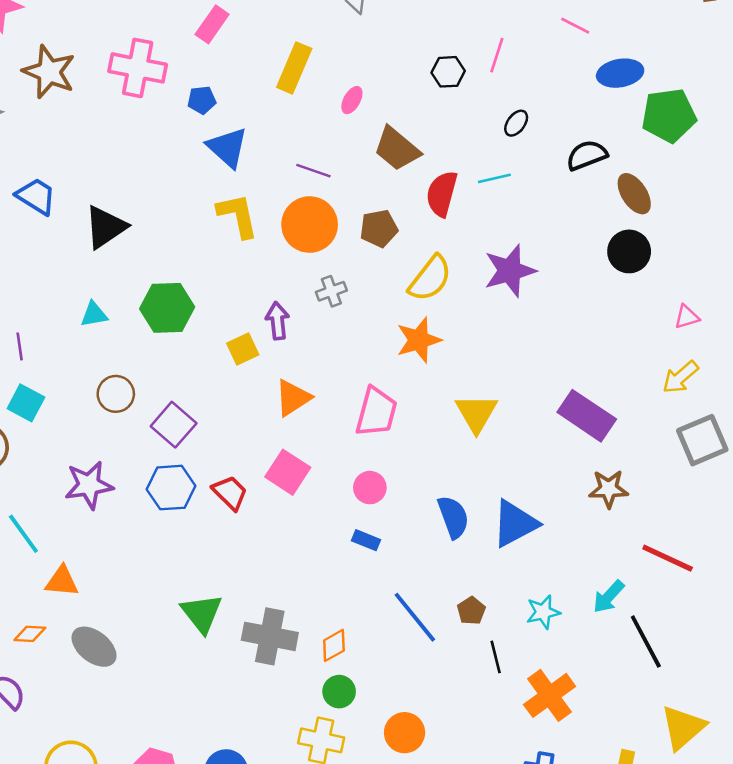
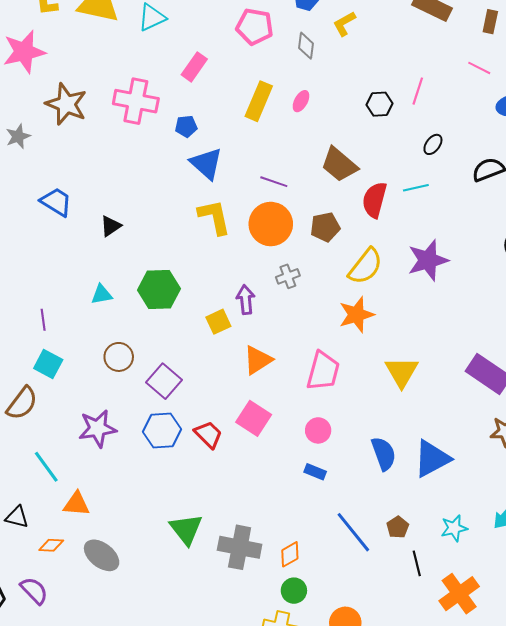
pink ellipse: (352, 100) -> (301, 101), moved
black triangle: (106, 227) -> (111, 226), size x0.6

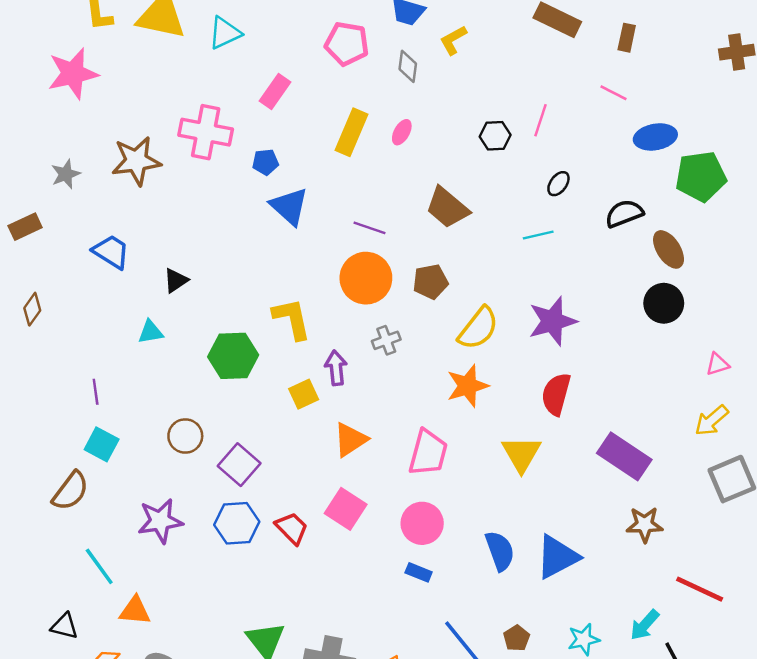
brown star: (66, 104) -> (136, 161), moved, turned -30
red semicircle: (374, 200) -> (556, 394), moved
yellow L-shape: (214, 217) -> (292, 319), moved
cyan triangle: (102, 294) -> (151, 332), moved
pink circle: (318, 430) -> (422, 523), size x1.4

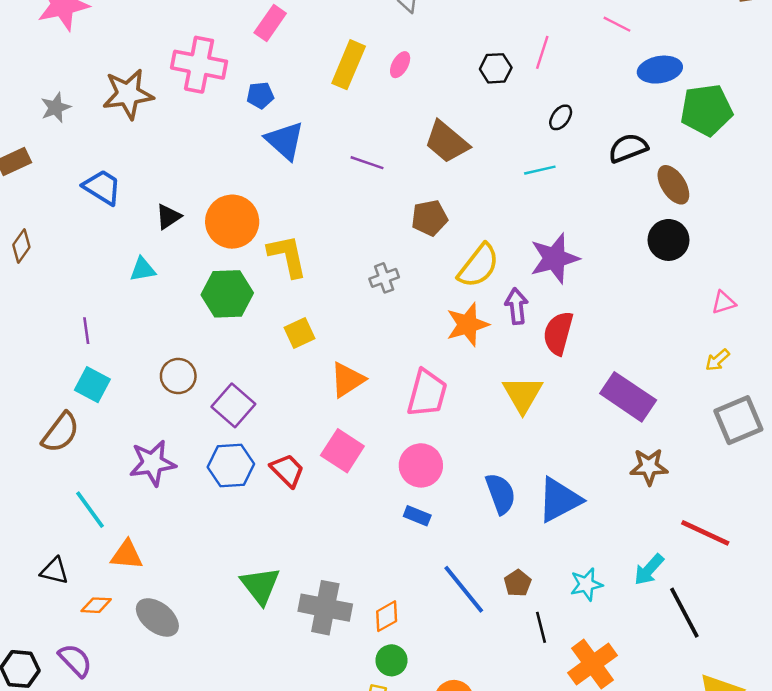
orange circle: (366, 278) -> (232, 222), moved
purple arrow: (336, 368) -> (517, 306), moved
yellow arrow: (712, 420) -> (718, 360), size x0.7

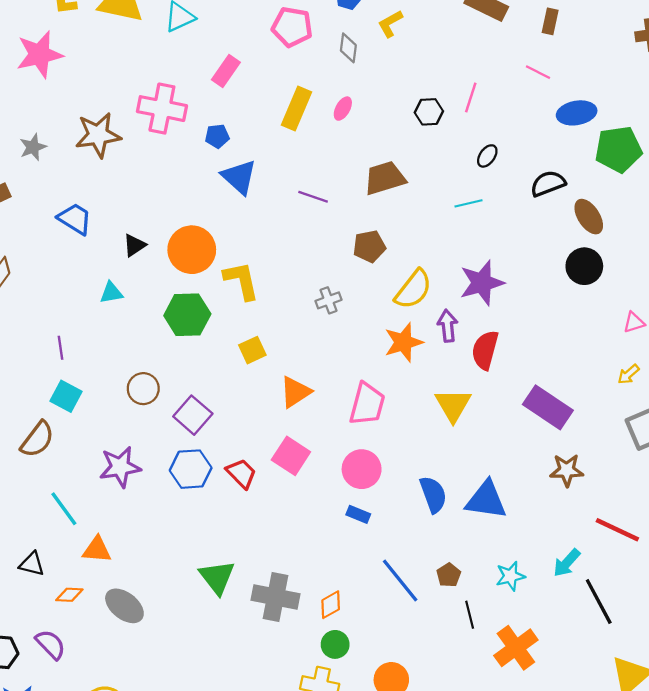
brown trapezoid: (447, 142) -> (385, 178), turned 123
blue triangle: (559, 500) -> (486, 500), turned 36

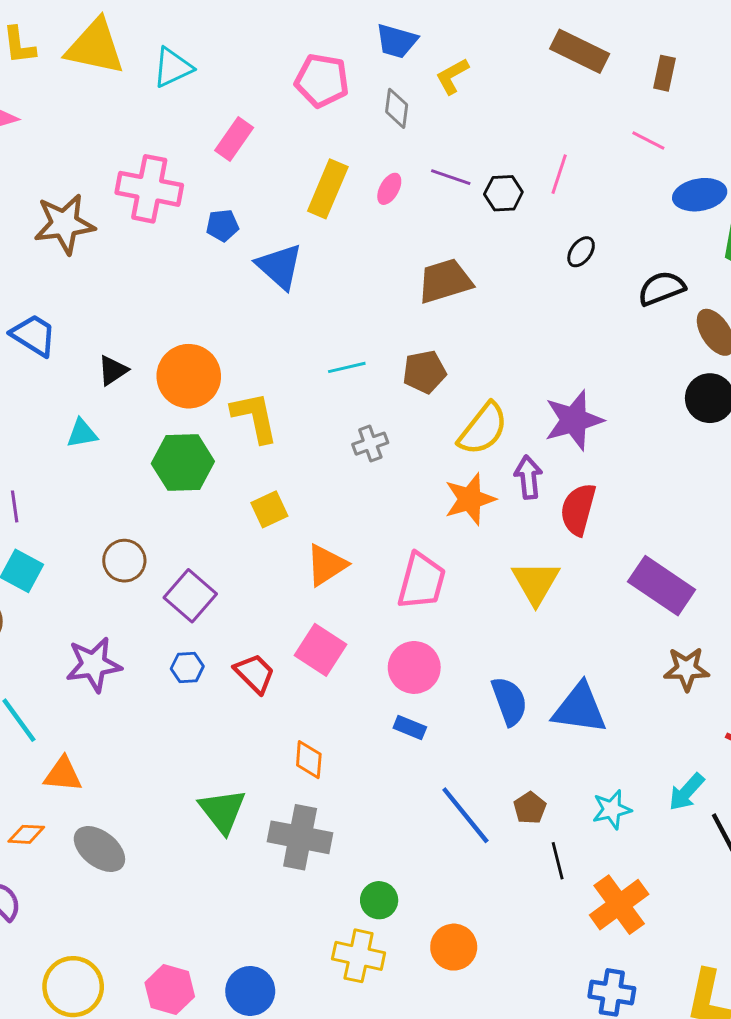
blue triangle: (239, 177) -> (280, 266), moved
purple line: (313, 197) -> (451, 177), moved
cyan line: (469, 203) -> (347, 367), moved
blue hexagon: (191, 469) -> (187, 667), size x0.6
orange diamond: (331, 605) -> (309, 760), moved, turned -56

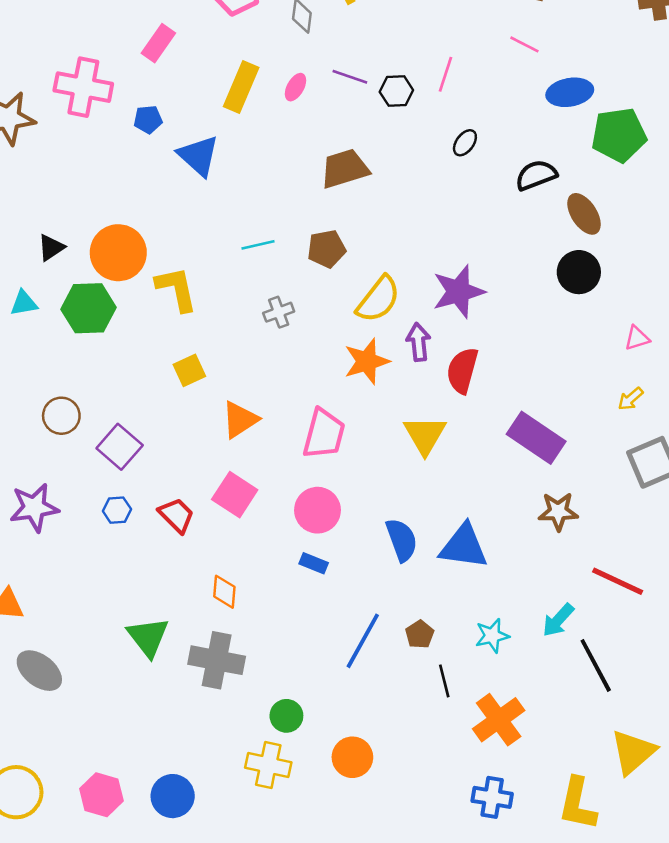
green hexagon: (183, 463) -> (89, 308), moved
blue line: (465, 815) -> (363, 641), turned 68

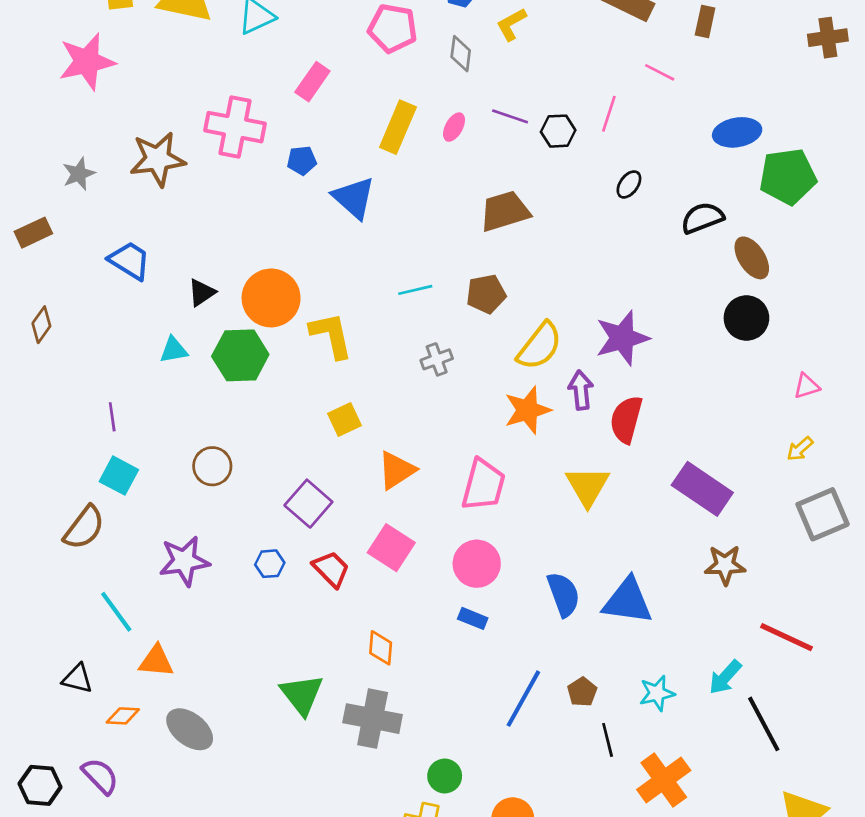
pink line: (524, 44) -> (660, 72), moved
purple square: (120, 447) -> (308, 504), moved

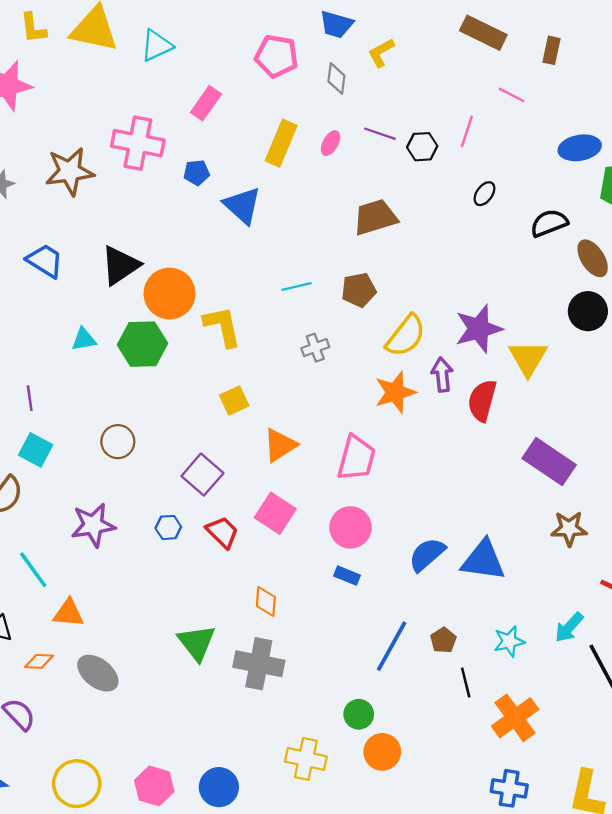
black triangle: (202, 293) -> (120, 265), moved, size x1.6
yellow triangle: (588, 486) -> (528, 358), moved
blue semicircle: (563, 594) -> (427, 554), turned -111
green circle: (445, 776) -> (359, 714), moved

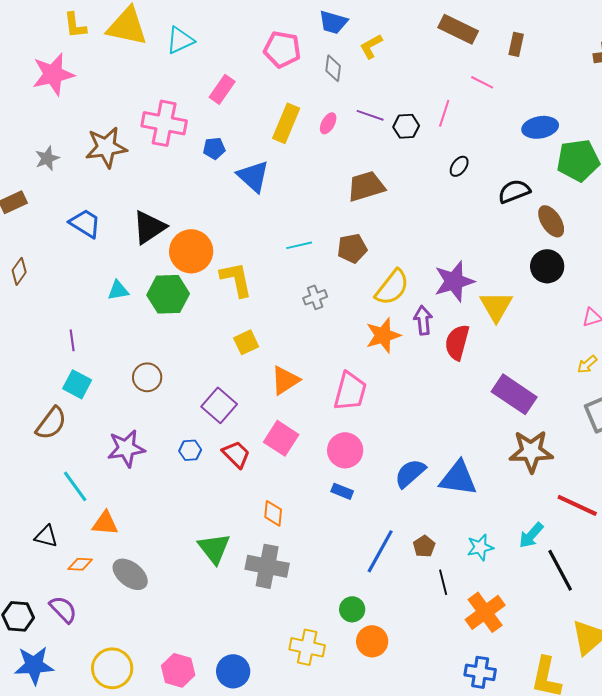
brown star: (569, 529) -> (531, 451), size x1.4

